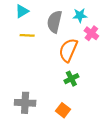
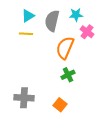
cyan triangle: (22, 11) -> (28, 16), moved

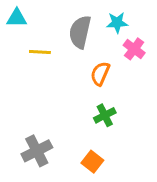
cyan triangle: (28, 16) -> (17, 18), moved, turned 32
orange semicircle: (65, 48) -> (100, 74), size x0.7
gray cross: (24, 98) -> (37, 151), turned -30

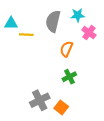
cyan triangle: (17, 18) -> (11, 23), moved
gray cross: (37, 151) -> (40, 100), moved

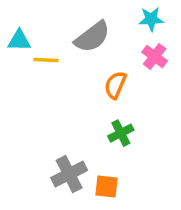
cyan star: (78, 15) -> (151, 19), moved
gray semicircle: (53, 21) -> (92, 37), turned -140
orange square: (61, 107) -> (107, 187), turned -32

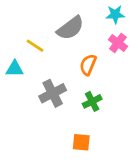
cyan triangle: (19, 40) -> (15, 69), moved
yellow line: (46, 60) -> (35, 46), turned 30
gray cross: (69, 174) -> (53, 93), moved

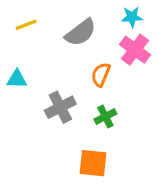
pink cross: (118, 43) -> (135, 50), size x1.4
yellow line: (35, 46) -> (26, 25), moved, turned -54
orange square: (81, 142) -> (93, 163), size x1.4

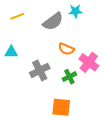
cyan star: (132, 17) -> (75, 11), moved
pink cross: (135, 50) -> (89, 62), moved
orange semicircle: (101, 75) -> (66, 49), turned -91

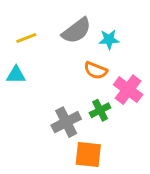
cyan star: (75, 11) -> (109, 39), moved
yellow line: (17, 16) -> (26, 38), moved
gray cross: (40, 70) -> (66, 122), moved

